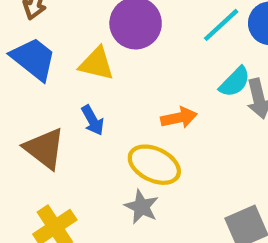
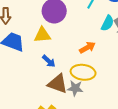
brown triangle: (44, 148) -> (58, 84), moved
gray star: (141, 207) -> (75, 88), moved

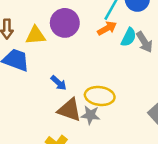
yellow triangle: (42, 35) -> (36, 35), moved
orange arrow: (87, 47) -> (107, 28), moved

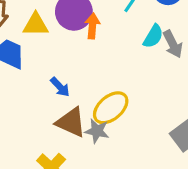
orange arrow: (107, 28) -> (92, 26), moved, turned -60
yellow ellipse: (100, 96) -> (111, 108), turned -52

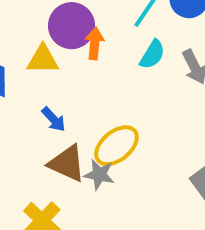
yellow triangle: (36, 25) -> (43, 59), moved
cyan semicircle: (153, 36) -> (152, 54), moved

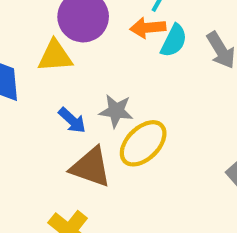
orange arrow: (95, 43) -> (148, 28), moved, turned -96
gray star: (99, 175) -> (116, 111), moved

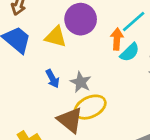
orange arrow: (148, 28) -> (117, 39), turned 80
brown triangle: (91, 167) -> (70, 120), moved

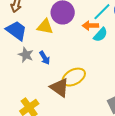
orange arrow: (117, 39) -> (90, 26), turned -91
gray star: (81, 82) -> (26, 55), moved

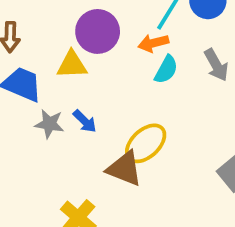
cyan semicircle: (100, 35) -> (166, 70), moved

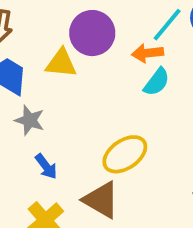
blue arrow: (85, 121) -> (46, 166), moved
brown triangle: (124, 169) -> (101, 200), moved

